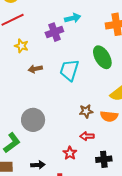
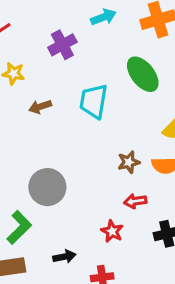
cyan arrow: (73, 18) -> (103, 17), moved

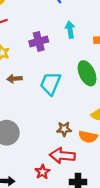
cyan arrow: (103, 17) -> (70, 30), turned -91
red arrow: (135, 201) -> (62, 156), size x1.6

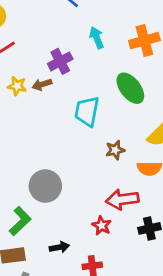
brown arrow: (14, 79) -> (42, 84), moved
brown star: (64, 129) -> (115, 150), moved

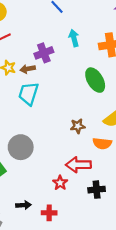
cyan trapezoid: (87, 111) -> (29, 94), moved
black arrow: (59, 247) -> (23, 205), moved

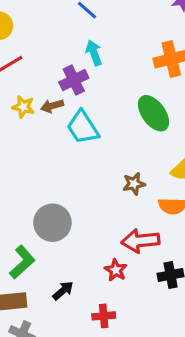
cyan arrow: (74, 38) -> (94, 53), moved
cyan trapezoid: (29, 94) -> (83, 127), moved, turned -45
black arrow: (23, 205) -> (63, 291), moved, turned -32

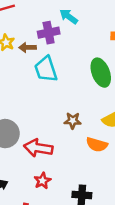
cyan arrow: (94, 53) -> (69, 16), turned -48
red arrow: (140, 241) -> (38, 148), moved

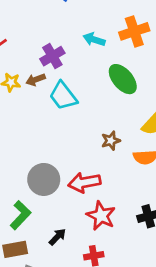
cyan arrow: (69, 16) -> (94, 39), moved
red star: (42, 181) -> (101, 216), size x1.5

